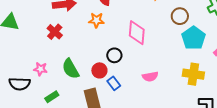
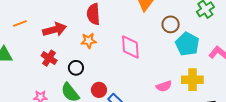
black circle: (114, 55) -> (76, 68), moved
pink semicircle: (150, 77) -> (164, 86), moved

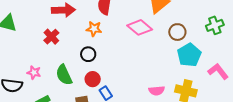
pink diamond: (130, 47) -> (140, 27), moved, turned -60
black circle: (76, 68) -> (88, 54), moved

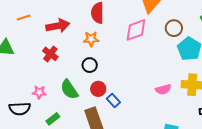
pink diamond: (140, 27) -> (136, 30), turned -50

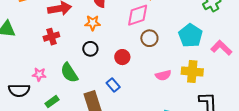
brown circle: (174, 28) -> (149, 38), moved
red cross: (50, 54) -> (51, 37), turned 35
red circle: (98, 89) -> (122, 57), moved

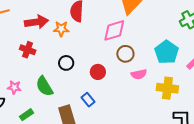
orange star: (93, 23) -> (61, 29), moved
red cross: (51, 37) -> (28, 50), turned 35
pink semicircle: (163, 75) -> (139, 74), moved

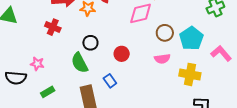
brown circle: (125, 54) -> (165, 33), moved
green semicircle: (44, 86) -> (80, 63), moved

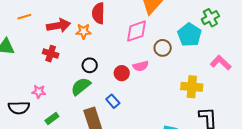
cyan pentagon: (191, 38) -> (190, 35), moved
pink semicircle: (162, 59) -> (141, 66), moved
green semicircle: (80, 63) -> (81, 86), turned 85

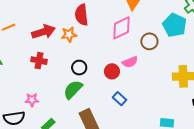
blue rectangle: (113, 101) -> (119, 99), moved

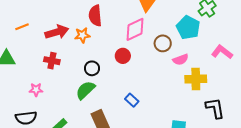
pink semicircle: (130, 62) -> (181, 60), moved
red circle: (112, 71) -> (123, 56), moved
pink star: (32, 100) -> (36, 90), moved

